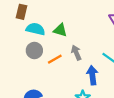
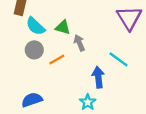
cyan semicircle: (35, 29) -> (35, 26), turned -150
gray arrow: (76, 53) -> (79, 43), moved

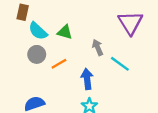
gray arrow: (79, 43) -> (98, 47), moved
blue arrow: (98, 77) -> (87, 79), moved

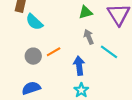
green triangle: (65, 32) -> (86, 12), moved, turned -32
gray circle: (37, 54) -> (33, 56), moved

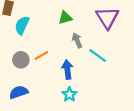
green triangle: (86, 12) -> (65, 18), moved
cyan semicircle: (34, 22) -> (22, 25), turned 72

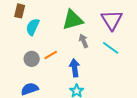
green triangle: (65, 18) -> (73, 20), size x1.6
cyan line: (98, 55) -> (111, 48), moved

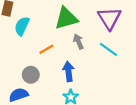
orange line: (51, 55) -> (46, 49), moved
gray circle: (32, 59) -> (31, 75), moved

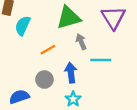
cyan line: (108, 49) -> (101, 60), moved, turned -36
gray circle: (31, 75) -> (44, 80), moved

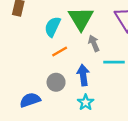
green triangle: (69, 18) -> (81, 18), turned -45
cyan semicircle: (23, 26) -> (52, 27), moved

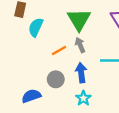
cyan semicircle: (52, 27) -> (36, 27), moved
gray arrow: (94, 43) -> (80, 45), moved

